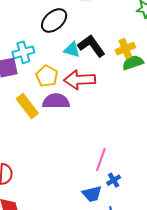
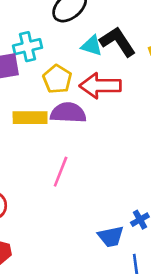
yellow rectangle: (27, 106) -> (30, 118), turned -55
pink line: (101, 160) -> (61, 172), moved

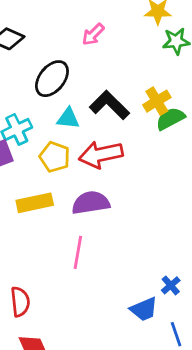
cyan triangle: (92, 46) -> (68, 118), moved
purple semicircle: (68, 113) -> (91, 203), moved

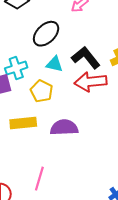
red arrow: (101, 154) -> (91, 82), moved
pink line: (78, 252) -> (39, 179), moved

